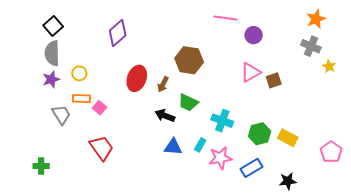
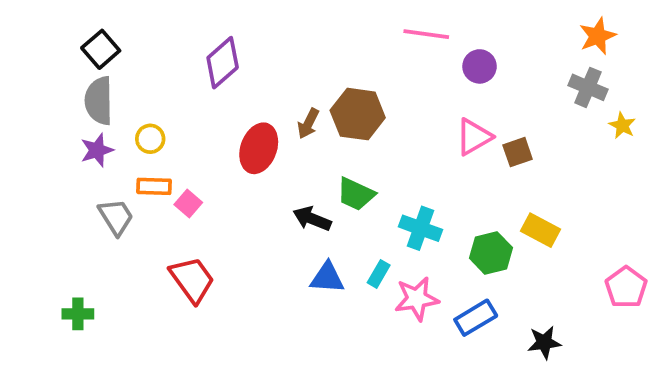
brown arrow: (163, 84) -> (308, 124), moved
yellow rectangle: (288, 138) -> (540, 230), moved

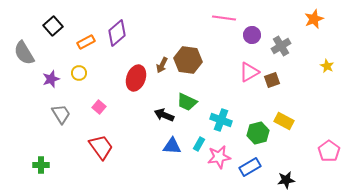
gray cross: (588, 87) -> (281, 46), moved, turned 36
gray semicircle: (99, 101) -> (24, 53), moved, turned -30
orange rectangle: (154, 186) -> (86, 42), moved, turned -30

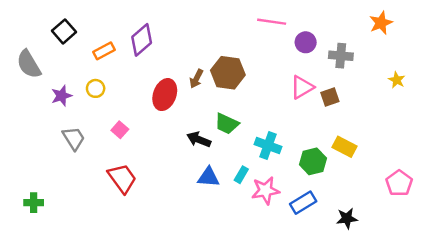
gray cross: (281, 46) -> (341, 56), turned 36
green cross: (41, 165) -> (34, 203), moved

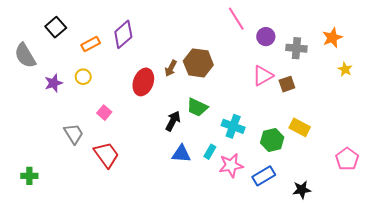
pink line: (272, 22) -> (236, 19), turned 50
orange star: (381, 23) -> (332, 38), moved
gray trapezoid: (74, 138) -> (74, 134), moved
black arrow: (199, 139) -> (173, 121), turned 96

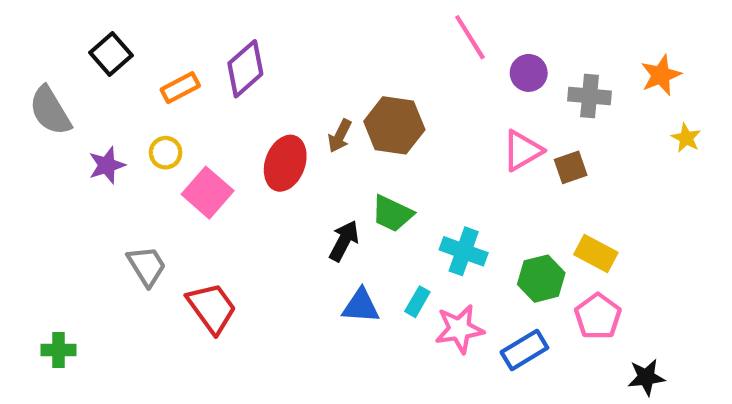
pink square: (104, 113) -> (208, 193), moved, size x1.6
pink pentagon: (347, 159) -> (598, 316), moved
black star: (302, 190) -> (646, 377), moved

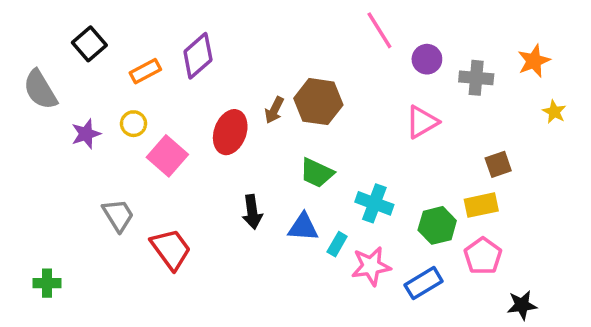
brown square: (571, 167) -> (498, 164), moved
black arrow: (344, 241) -> (252, 212), moved, turned 144
yellow rectangle: (596, 253) -> (481, 205), turned -40
blue triangle: (361, 306) -> (303, 227), moved

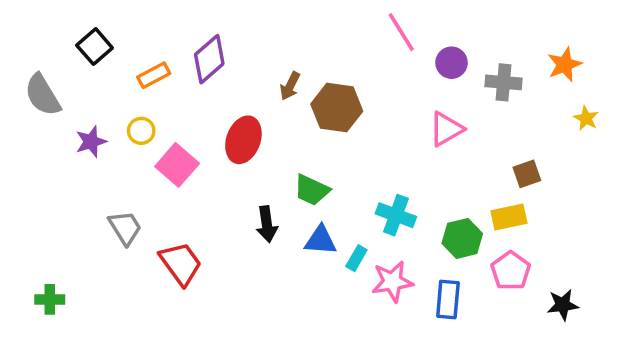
brown arrow: (274, 110) -> (290, 86), moved
green trapezoid: (317, 173) -> (312, 190), moved
blue rectangle: (424, 283) -> (448, 299), turned -54
black star: (522, 305) -> (563, 305), moved

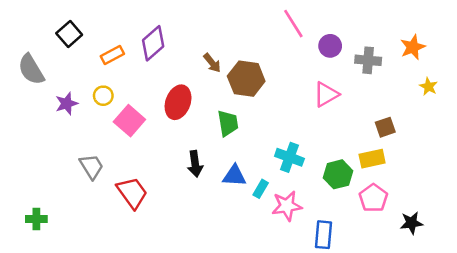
brown arrow: (290, 86) -> (212, 63), turned -66
green trapezoid: (312, 190) -> (228, 123), moved, turned -124
blue rectangle: (448, 299) -> (324, 235), moved

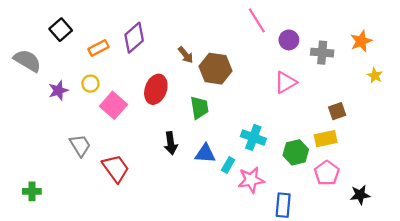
gray semicircle: (31, 69) -> (27, 61), turned 152

